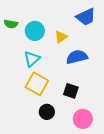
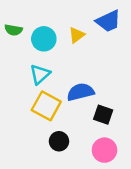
yellow triangle: (61, 37) -> (77, 35), moved
blue semicircle: (77, 57) -> (80, 92), moved
black square: (71, 91) -> (103, 115), moved

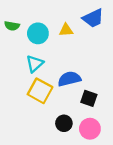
yellow triangle: (77, 35) -> (66, 30), turned 32
black circle: (59, 141) -> (64, 123), moved

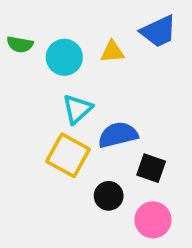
cyan triangle: (35, 64) -> (77, 109), moved
black circle: (64, 123) -> (109, 196), moved

